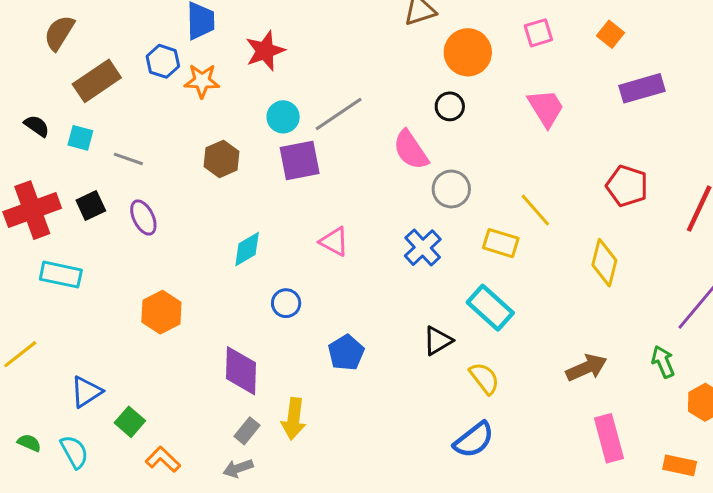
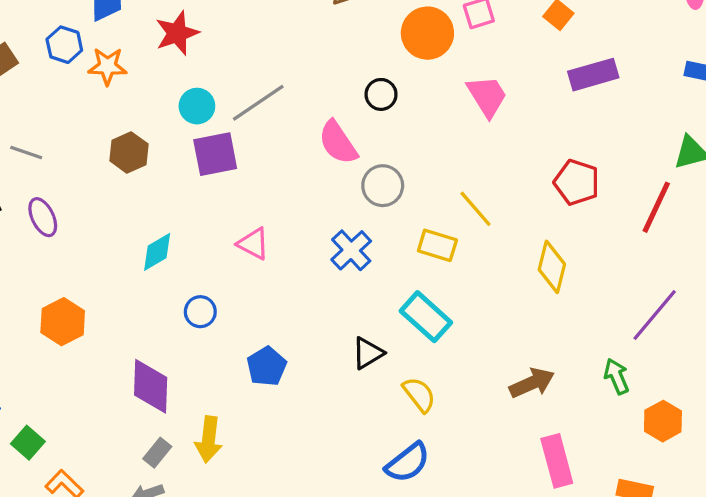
orange circle: (468, 52) -> (427, 33), moved

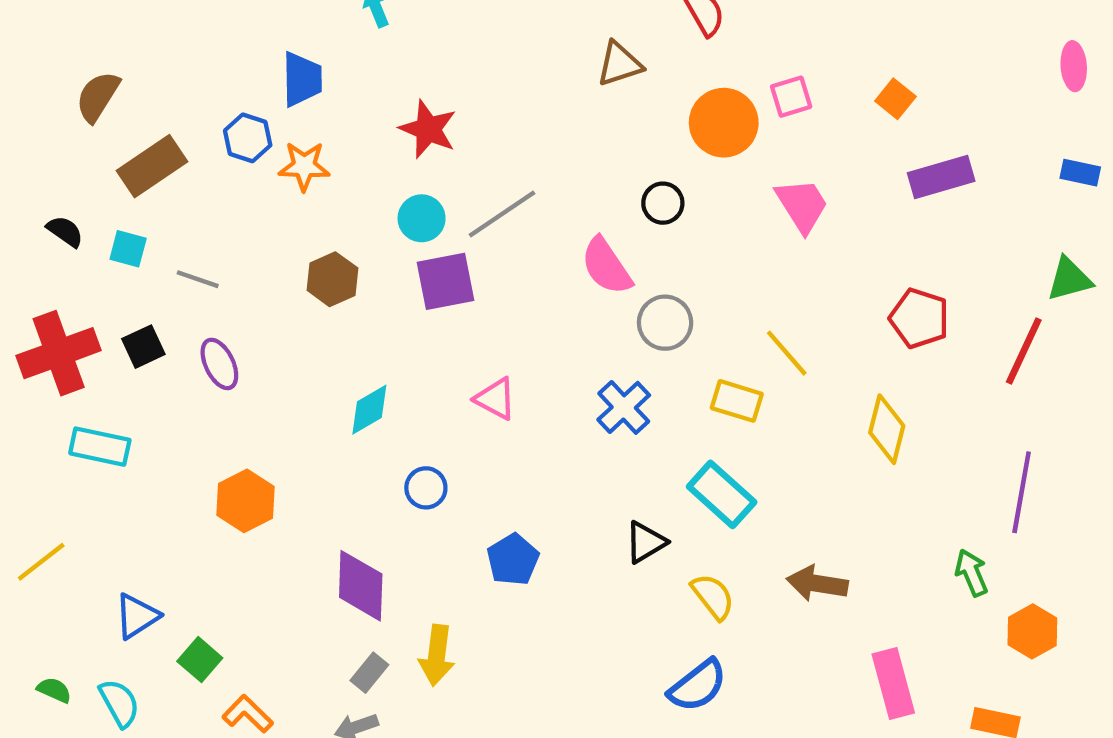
red star: (177, 33) -> (428, 129), moved, turned -30
purple line: (655, 315) -> (1022, 492), turned -30
brown arrow: (532, 383) -> (817, 584), moved, turned -147

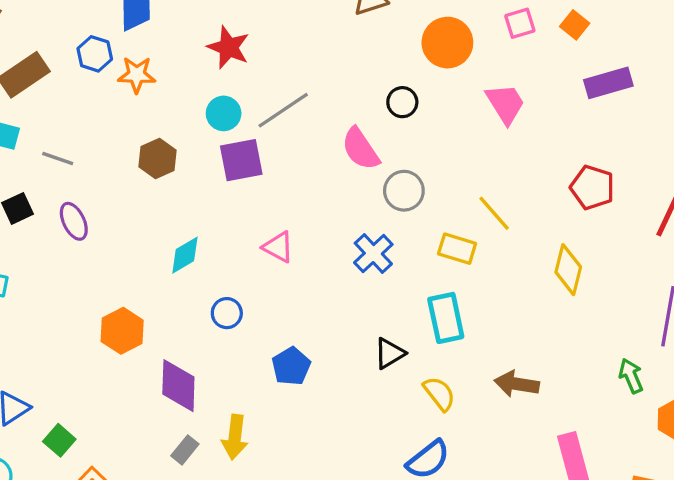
pink square: (791, 97) -> (520, 23), moved
cyan rectangle: (722, 494) -> (446, 318), turned 36
orange hexagon: (245, 501) -> (122, 331), moved

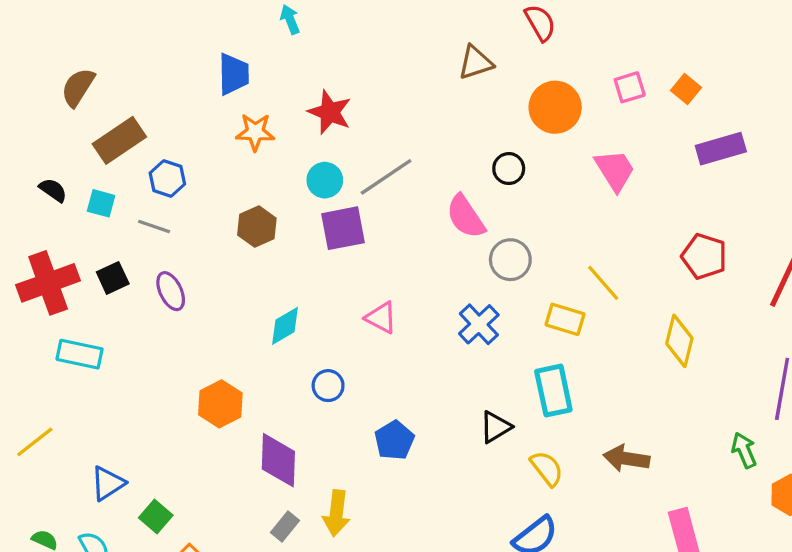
blue hexagon: (95, 54) -> (167, 178), moved
orange star: (137, 75) -> (255, 132), moved

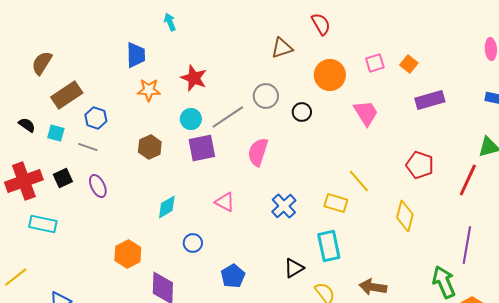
pink semicircle: (466, 217) -> (258, 152), moved, turned 52
gray circle: (510, 260) -> (266, 96), moved
green arrow: (744, 450) -> (444, 282), size x1.5

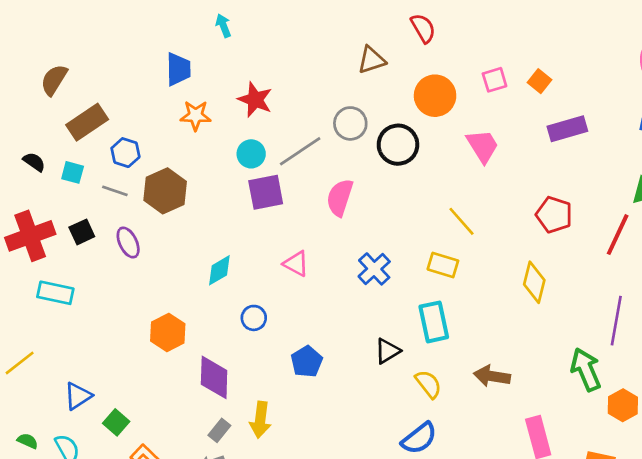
black circle: (302, 112) -> (398, 145), size x1.6
brown hexagon: (150, 147) -> (165, 191), moved, size x1.4
yellow line: (359, 181) -> (461, 221), moved

